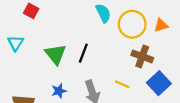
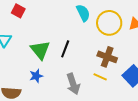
brown cross: (142, 56) -> (107, 57), moved
blue star: (59, 91) -> (36, 76), moved

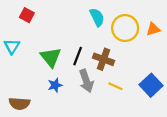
brown cross: (107, 57) -> (104, 59), moved
blue star: (36, 76) -> (55, 85), moved
gray arrow: (73, 84) -> (86, 81), moved

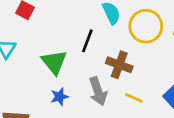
black line: (78, 56) -> (87, 41), moved

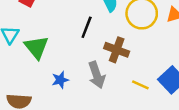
green triangle: (54, 62) -> (36, 47), moved
yellow line: (134, 98) -> (140, 85), moved

